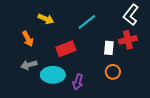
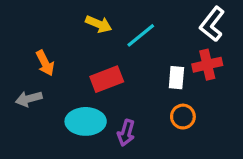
yellow arrow: (46, 19) -> (99, 24), moved
gray arrow: (29, 65) -> (29, 99), moved

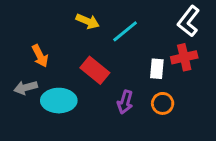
red rectangle: (107, 79) -> (95, 70), turned 60
cyan ellipse: (86, 121) -> (59, 101), moved
purple arrow: (126, 133) -> (125, 102), moved

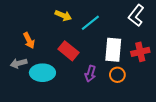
red cross: (184, 57) -> (140, 52), moved
white rectangle: (157, 69) -> (113, 50), size x1.6

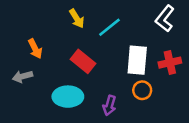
yellow arrow: (63, 15) -> (77, 18), turned 35
cyan ellipse: (42, 73) -> (68, 97), moved
purple arrow: (90, 74) -> (109, 105), moved

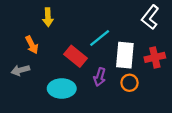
yellow arrow: (77, 18) -> (48, 17), moved, turned 30
cyan line: (109, 27) -> (100, 38), moved
purple arrow: (109, 105) -> (100, 77), moved

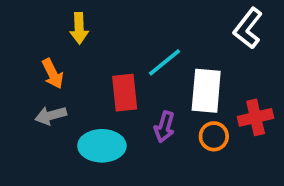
red rectangle: (75, 56) -> (125, 93), turned 45
red cross: (155, 57) -> (256, 117), moved
gray arrow: (20, 70) -> (51, 115), moved

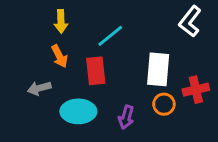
cyan line: (164, 62) -> (110, 36), moved
orange arrow: (53, 74) -> (59, 56), moved
purple arrow: (164, 127) -> (126, 117), moved

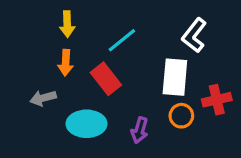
white L-shape: (190, 21) -> (194, 35), moved
orange arrow: (59, 56) -> (66, 63), turned 30
red rectangle: (96, 71) -> (106, 79), turned -32

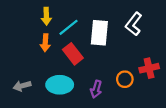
cyan line: (122, 40) -> (68, 27), moved
white rectangle: (175, 77) -> (99, 33), moved
gray arrow: (43, 98) -> (22, 86), moved

